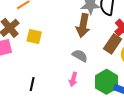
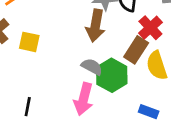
pink arrow: (73, 79) -> (84, 99), size x1.6
green hexagon: (106, 82) -> (112, 75), moved

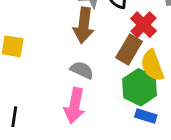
green hexagon: (112, 75) -> (140, 87), moved

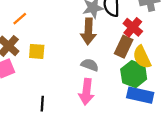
blue rectangle: (146, 116) -> (140, 95), size x1.6

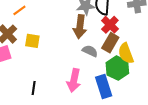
red cross: (133, 27) -> (110, 25), moved
gray semicircle: (90, 65) -> (90, 51), moved
blue rectangle: (140, 95) -> (104, 87), moved, turned 55

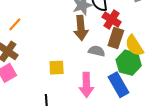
yellow square: (32, 41) -> (57, 68), moved

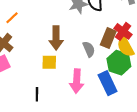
red cross: (112, 19) -> (123, 31), moved
brown arrow: (81, 28) -> (56, 38), moved
gray semicircle: (97, 51) -> (89, 49), turned 49

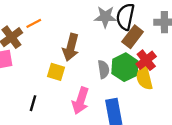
orange line: (12, 18) -> (34, 23), moved
brown rectangle: (108, 38) -> (133, 37), moved
green hexagon: (119, 63) -> (125, 67), moved

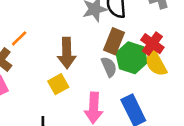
brown rectangle: (133, 37) -> (114, 41), moved
yellow square: (56, 72) -> (58, 84), turned -30

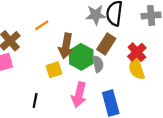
orange line: (19, 38) -> (42, 25), moved
green hexagon: (132, 58) -> (81, 57), moved

